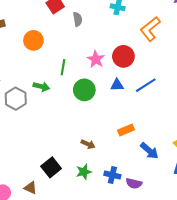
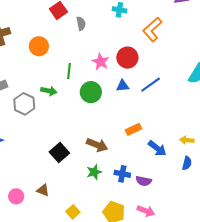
brown arrow: (88, 144) -> (97, 145), size x1.5
black square: (51, 167) -> (59, 152), moved

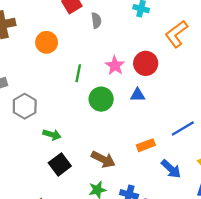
blue line: (151, 85) -> (183, 128), moved
green arrow: (49, 91) -> (52, 135), moved

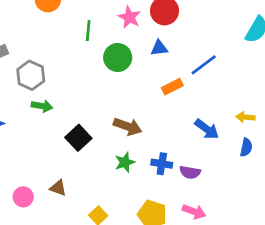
blue line: (183, 128) -> (204, 65), moved
green arrow: (52, 135) -> (42, 106), moved
orange rectangle: (146, 145) -> (172, 87), moved

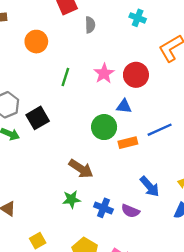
green circle: (118, 57) -> (104, 127), moved
black square: (78, 138) -> (38, 118), moved
purple semicircle: (190, 172) -> (130, 211), moved

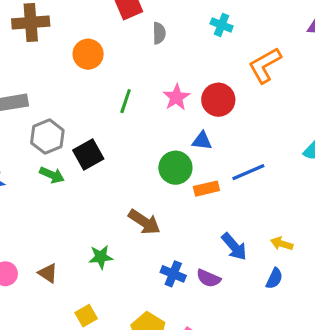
green star: (71, 199) -> (101, 257), moved

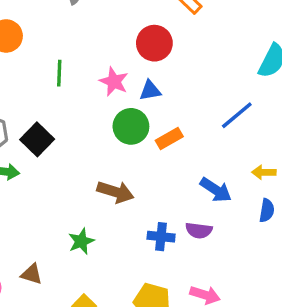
pink star: (176, 97) -> (114, 82), moved
blue line: (248, 172) -> (237, 115), moved

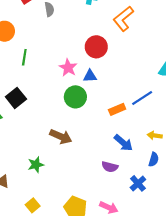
green line: (59, 73) -> (24, 57), moved
orange rectangle: (169, 138) -> (117, 109), moved
blue cross: (161, 237) -> (138, 183), moved, turned 35

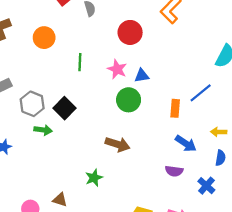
red circle: (96, 47) -> (130, 32), moved
green line: (24, 57) -> (80, 62), moved
orange rectangle: (117, 109) -> (175, 108), turned -56

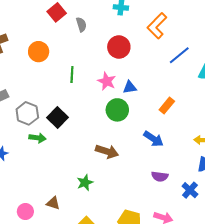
blue line: (201, 93) -> (179, 55), moved
orange rectangle: (175, 108) -> (167, 105), moved, turned 35
blue arrow: (186, 144) -> (153, 139), moved

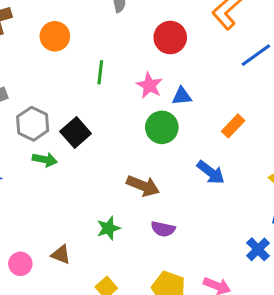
purple semicircle: (160, 176) -> (163, 229), moved

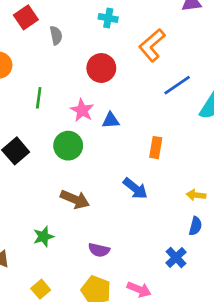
orange rectangle: (233, 126) -> (156, 148), turned -35
green circle: (162, 127) -> (68, 146), moved
purple semicircle: (163, 229) -> (99, 250), moved

